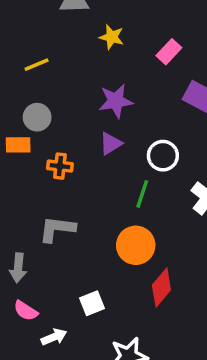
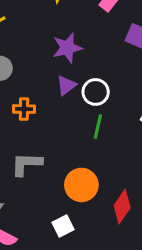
white circle: (163, 156) -> (96, 92), moved
orange circle: (136, 245) -> (81, 185), moved

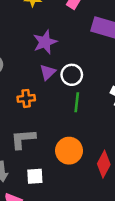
orange cross: (24, 109) -> (26, 98), moved
white square: (63, 226) -> (35, 176), moved, turned 30

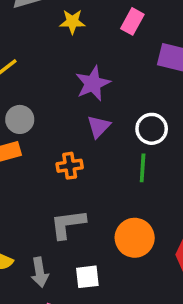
white circle: (72, 75) -> (152, 129), moved

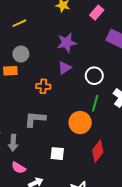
green line: (143, 168) -> (95, 103), moved
orange circle: (135, 238) -> (80, 123), moved
white square: (87, 277) -> (57, 154), moved

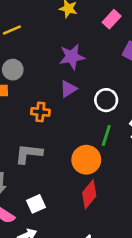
red diamond: (98, 151) -> (89, 194), moved
white square: (57, 154) -> (36, 204), moved, turned -32

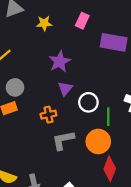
white circle: (106, 100) -> (88, 102), moved
gray L-shape: (29, 154) -> (63, 140), moved

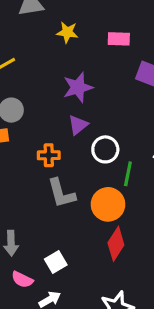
pink rectangle: (82, 21) -> (119, 39), turned 56
gray L-shape: (63, 140) -> (61, 193), turned -105

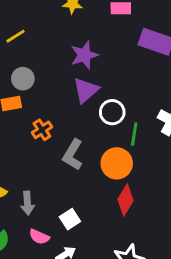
purple triangle: (78, 125) -> (86, 90), size x1.4
orange cross: (49, 155) -> (42, 130), moved, turned -30
gray L-shape: (61, 193) -> (73, 155), turned 48

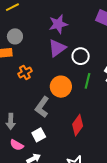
white circle: (112, 112) -> (81, 56), moved
gray L-shape: (73, 155) -> (42, 107), moved
orange circle: (117, 163) -> (61, 87), moved

